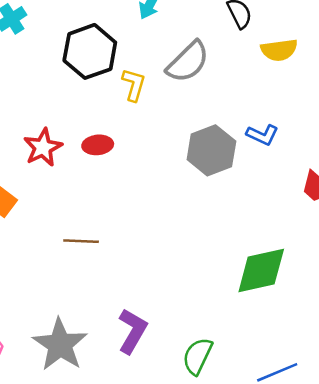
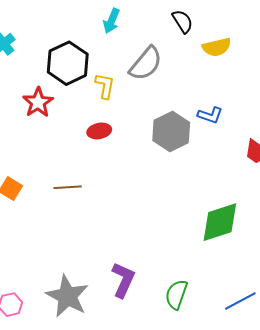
red ellipse: (98, 145) -> (99, 131), moved
red star: (43, 147) -> (38, 102), moved
brown line: (81, 241) -> (68, 187), moved

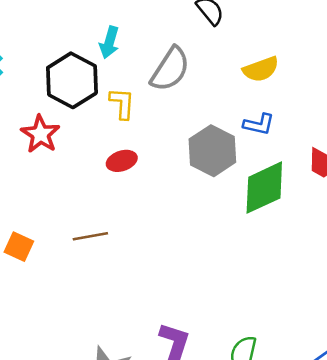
cyan arrow: (111, 21) -> (109, 42), moved
yellow semicircle: (217, 47) -> (261, 69), moved
green diamond: (220, 222) -> (264, 188), moved

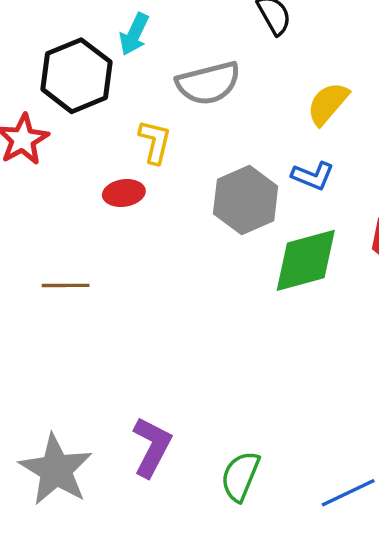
gray semicircle: (170, 69) -> (208, 83), turned 33
yellow semicircle: (261, 69) -> (328, 104), turned 141
yellow L-shape: (122, 103) -> (155, 142), moved

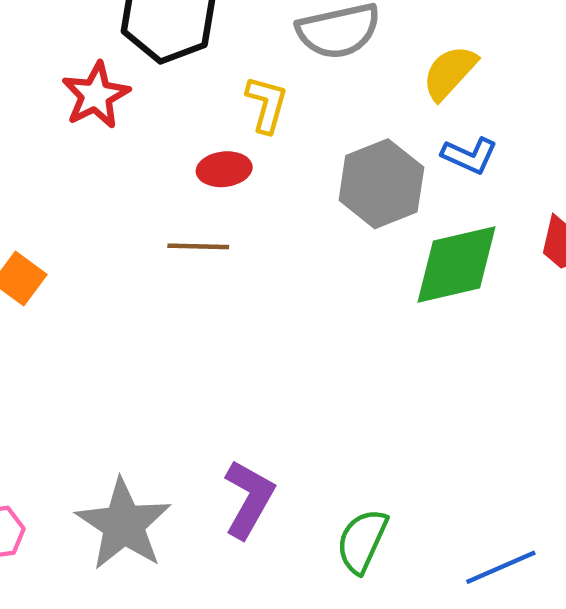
yellow semicircle: (328, 104) -> (450, 73), moved
brown line: (66, 285) -> (198, 246), moved

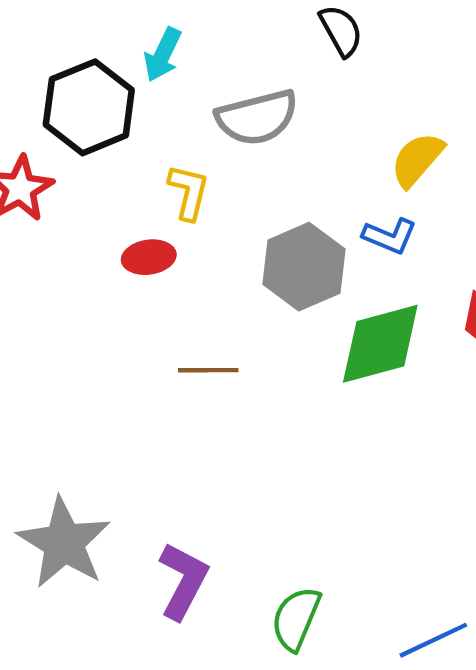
yellow semicircle: (450, 73) -> (417, 160), moved
brown line: (198, 246) -> (208, 370), moved
gray star: (124, 524) -> (64, 543), moved

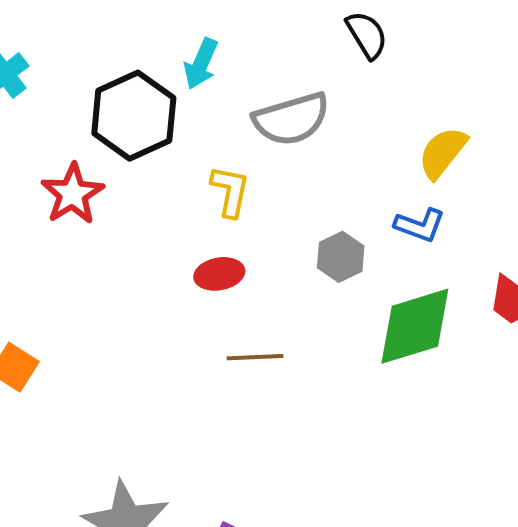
red ellipse: (149, 257) -> (219, 274), moved
gray hexagon: (304, 267) -> (341, 257), size x0.6

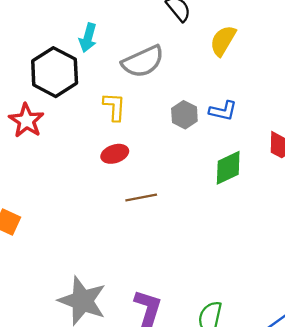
yellow semicircle: (443, 153) -> (223, 41), moved
gray hexagon: (341, 257) -> (184, 115), moved
green diamond: (415, 326) -> (228, 168), size x0.7

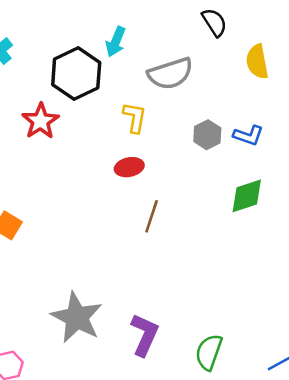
yellow semicircle: (223, 41) -> (257, 62), turned -48
brown line: (141, 198) -> (152, 216), turned -68

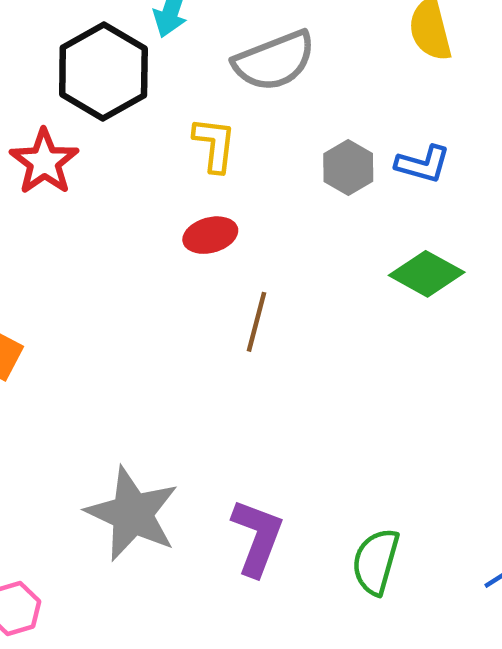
green diamond: (247, 196) -> (427, 274), turned 51

